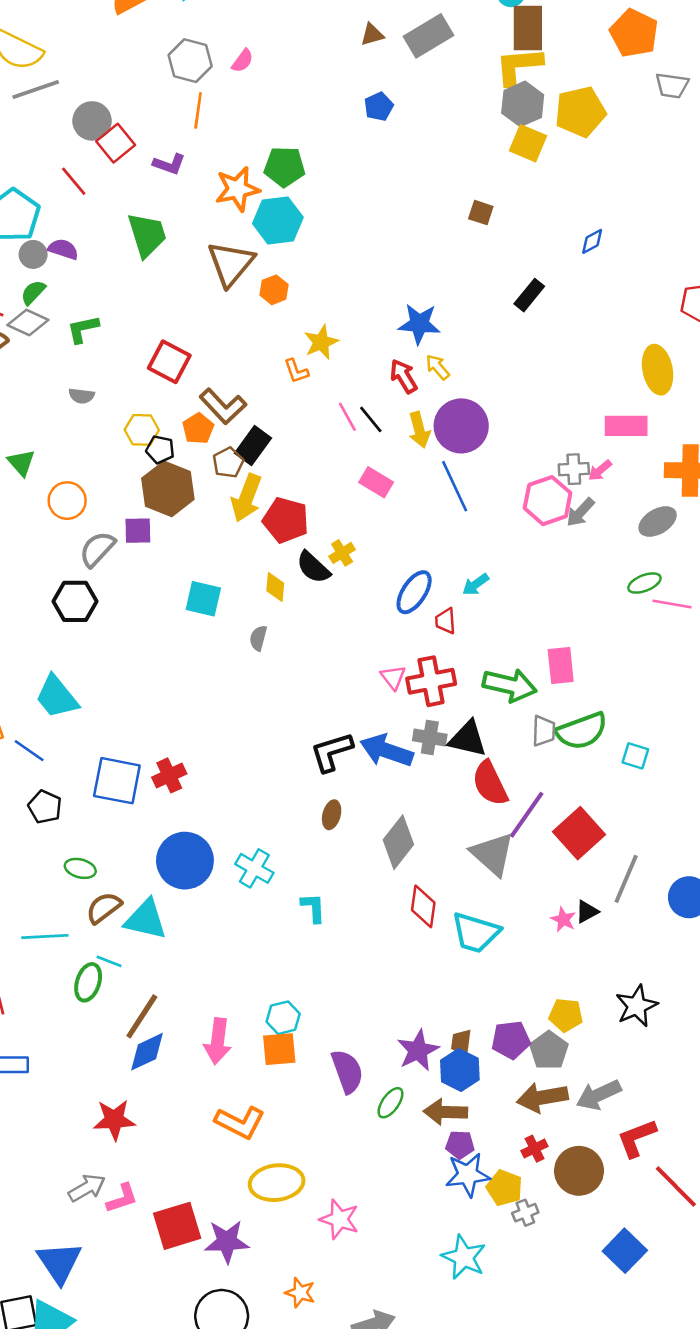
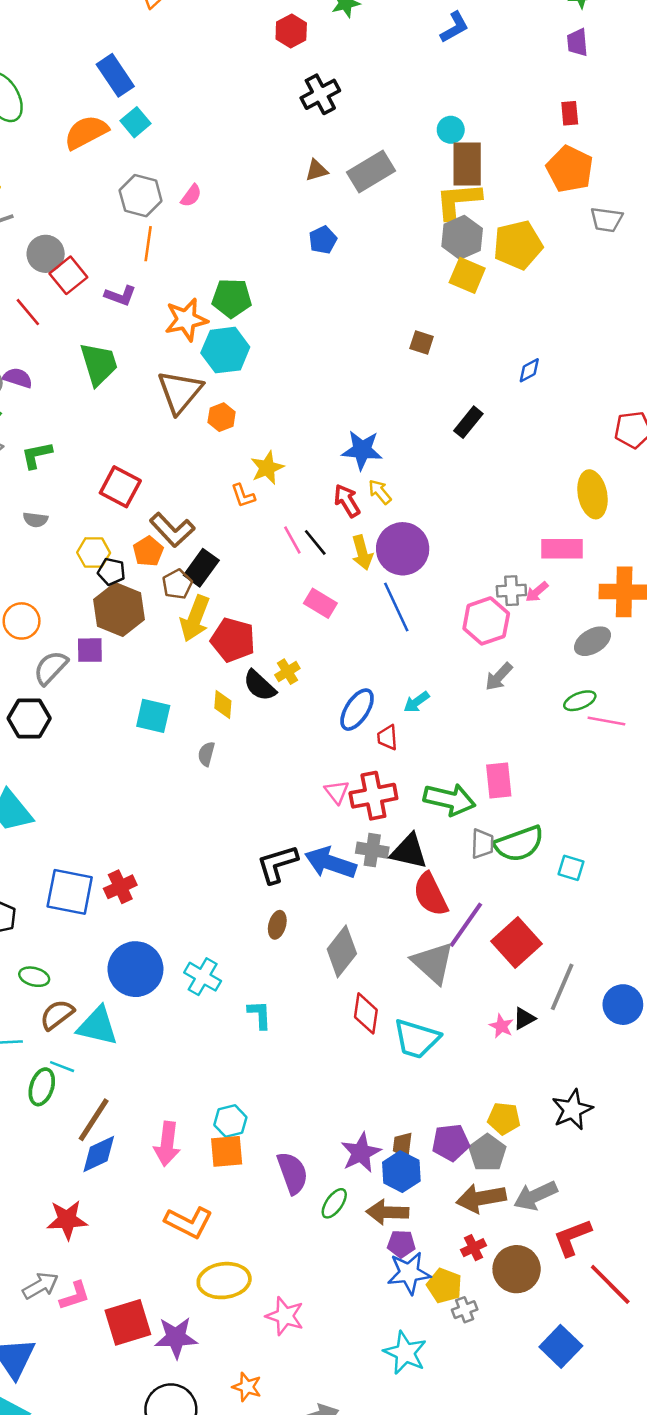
gray arrow: (580, 512) -> (499, 677), moved

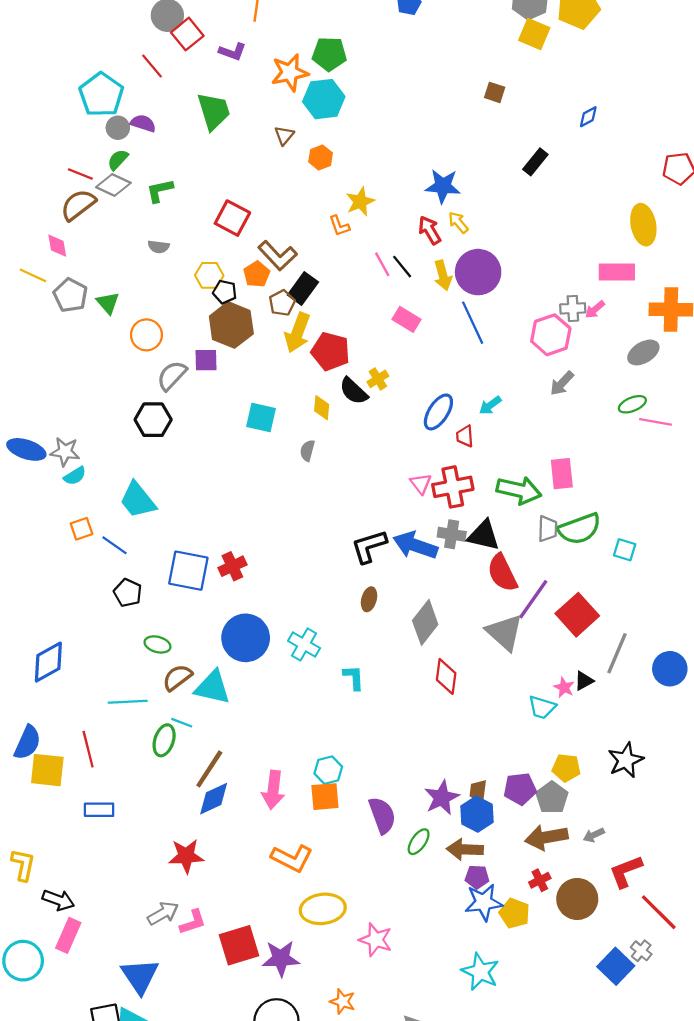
brown triangle: (180, 392) -> (284, 135), size x0.5
cyan trapezoid: (417, 1039) -> (542, 707), moved, size x0.7
gray arrow: (536, 1196) -> (594, 835), size x0.6
gray cross: (465, 1310) -> (641, 951), moved, turned -30

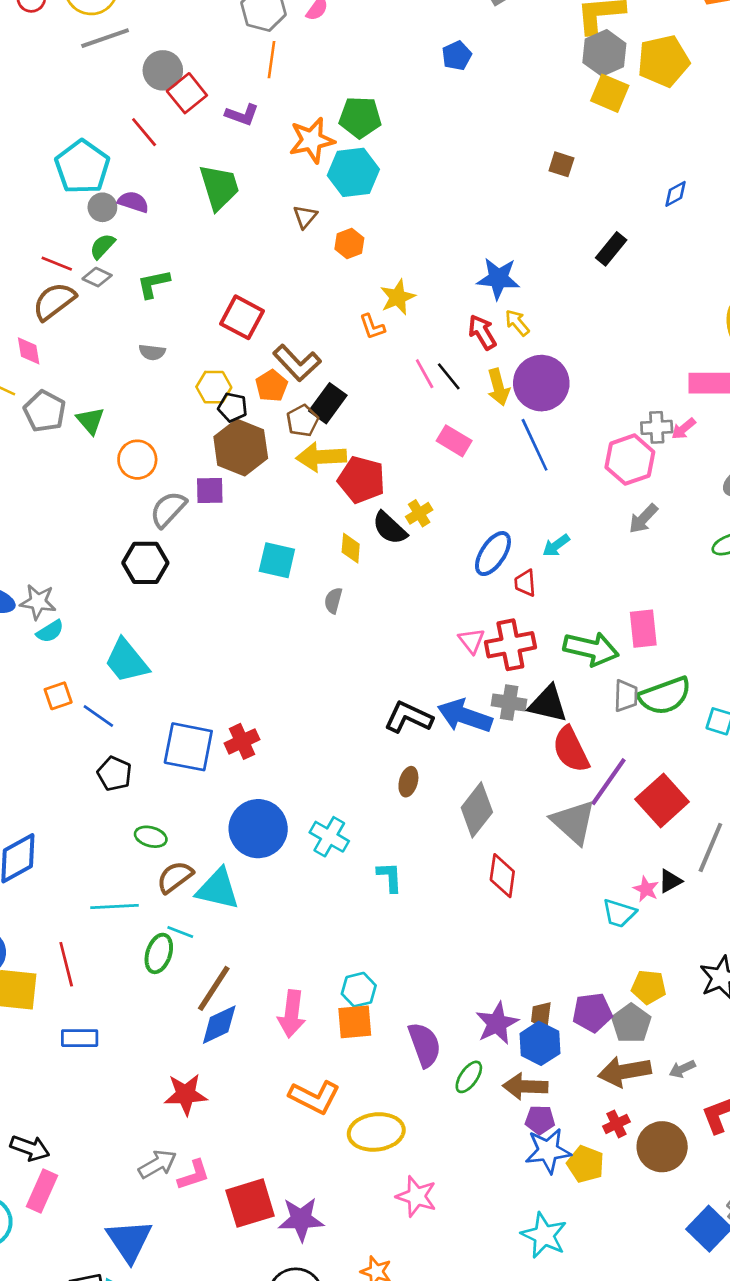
gray diamond: (113, 185) -> (97, 277), size x0.7
yellow arrow: (297, 333) -> (321, 457), turned 66
black L-shape: (369, 546) -> (408, 717), turned 42
yellow ellipse: (323, 909) -> (376, 1132), moved

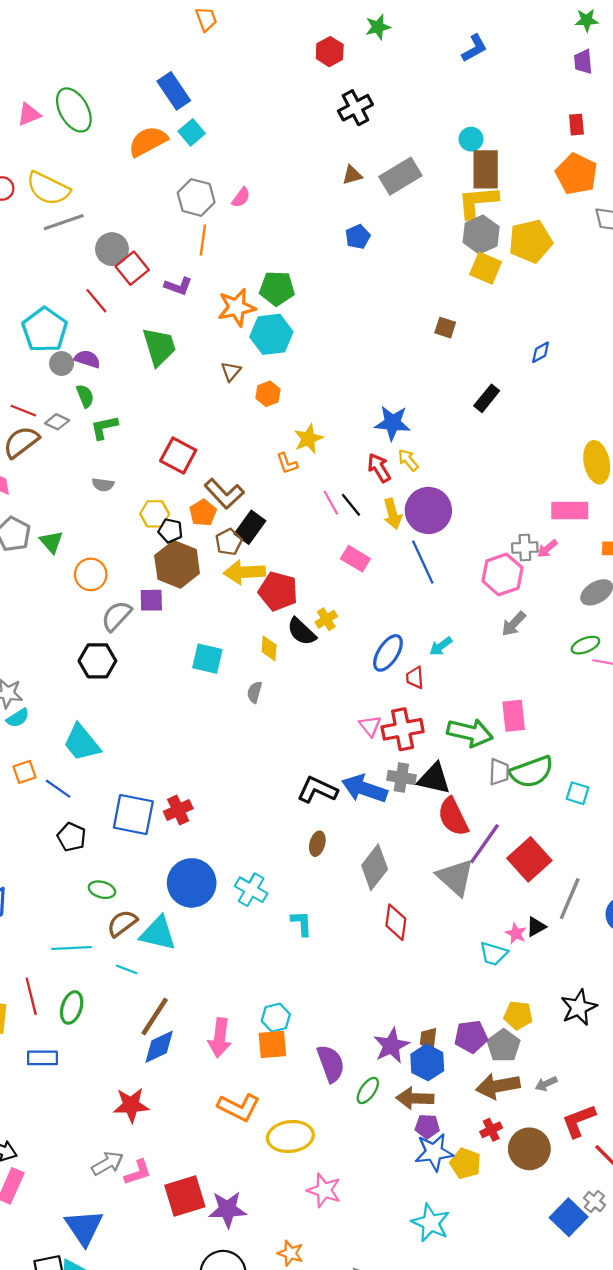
green semicircle: (102, 246) -> (85, 396), moved, turned 115
green ellipse: (159, 953) -> (72, 1007), moved

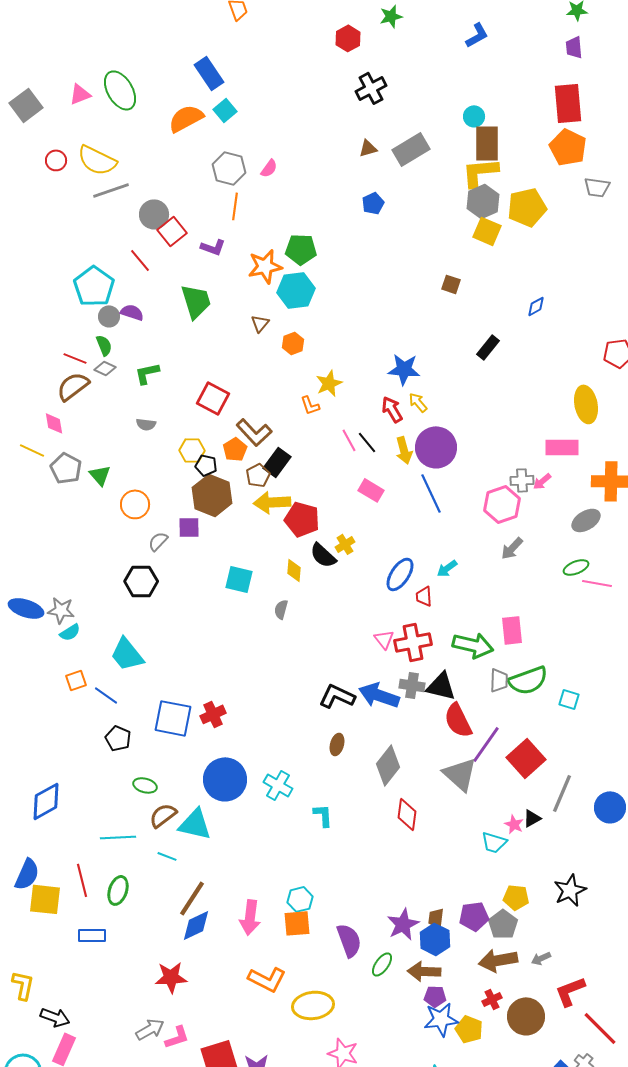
red rectangle: (576, 125) -> (568, 103), size x2.0
green semicircle: (85, 396) -> (104, 345), moved
gray semicircle: (116, 616) -> (158, 541), size x0.7

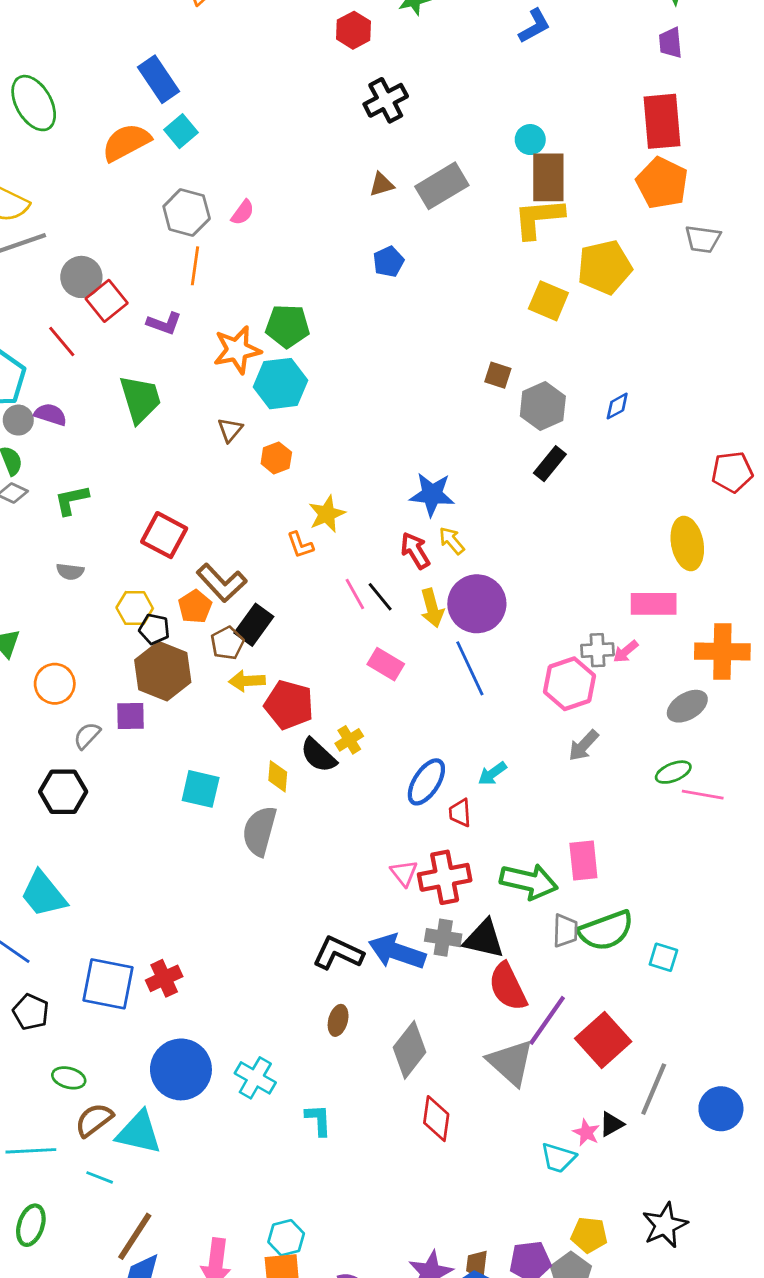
gray hexagon: (483, 201) -> (543, 406), moved
yellow arrow: (272, 502) -> (247, 681), size x0.7
gray semicircle: (281, 609) -> (259, 831), size x1.8

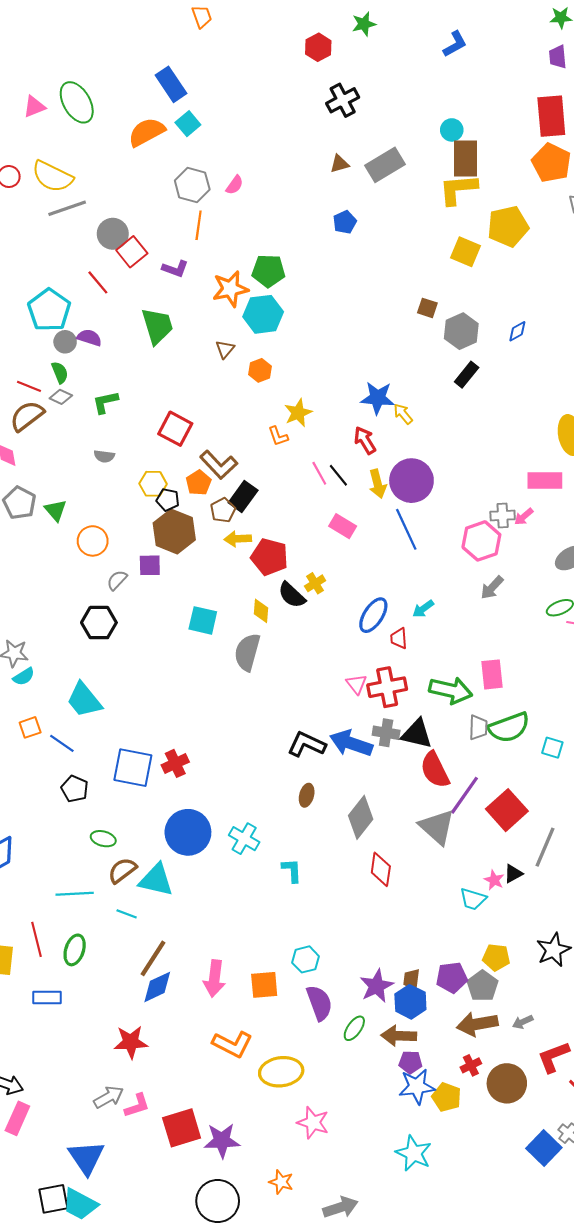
yellow arrow: (452, 541) -> (403, 414), moved
cyan hexagon: (286, 1238) -> (306, 959), moved

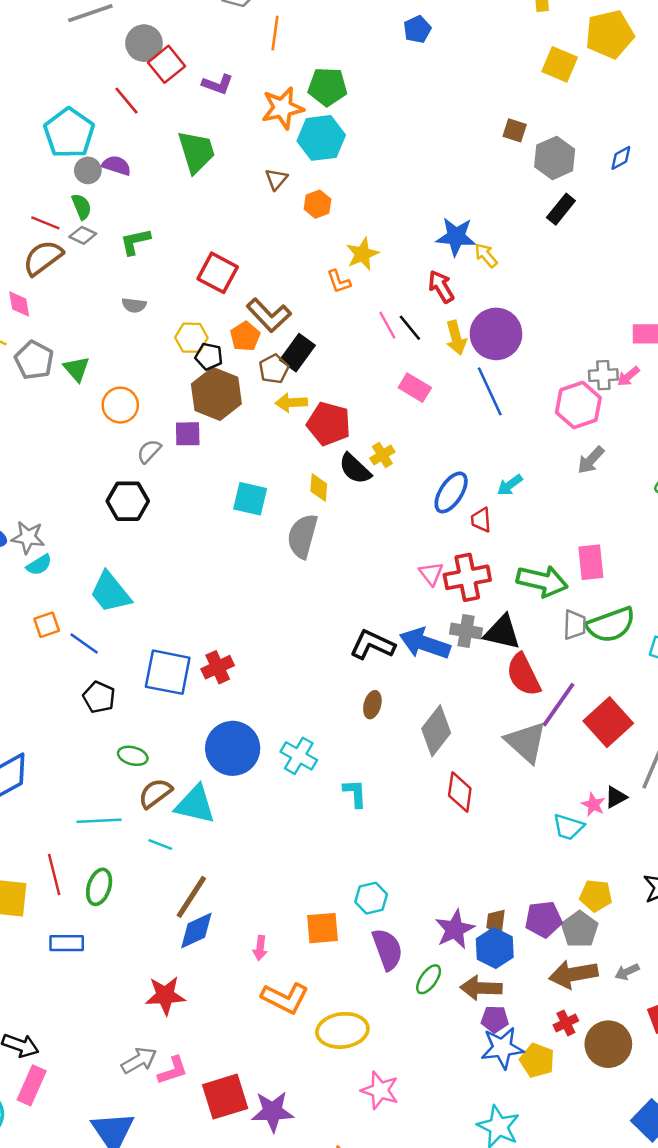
orange line: (199, 225) -> (275, 33), moved
pink arrow: (214, 979) -> (260, 948), moved, size x0.6

